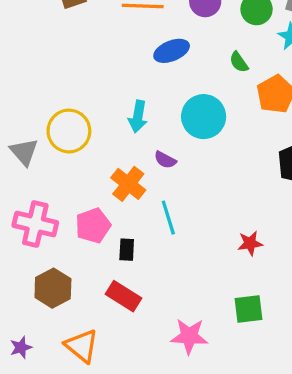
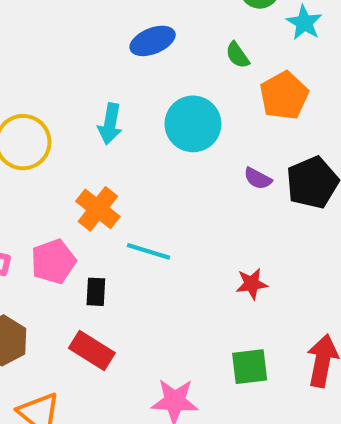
purple semicircle: (165, 160) -> (258, 179), moved
cyan line: (168, 218) -> (148, 251), turned -56

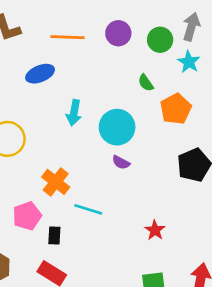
blue ellipse: (153, 41) -> (40, 74), moved
cyan arrow: (110, 124) -> (74, 113), moved
purple semicircle: (258, 179) -> (121, 162), moved
red star: (252, 284) -> (155, 230), turned -30

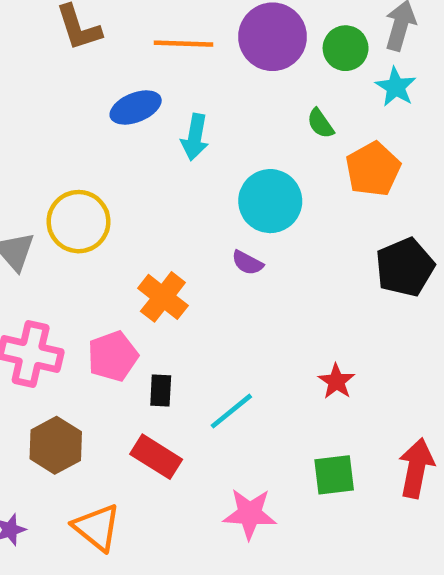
purple circle: (118, 33) -> (273, 37), size x1.5
cyan arrow: (74, 113) -> (195, 137), moved
purple semicircle: (121, 162) -> (247, 263), moved
cyan line: (88, 209) -> (231, 411), moved, turned -56

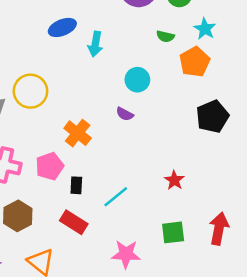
cyan star: (396, 87) -> (205, 29), moved
green semicircle: (320, 123) -> (165, 36), turned -42
cyan circle: (270, 201) -> (137, 80), size x0.7

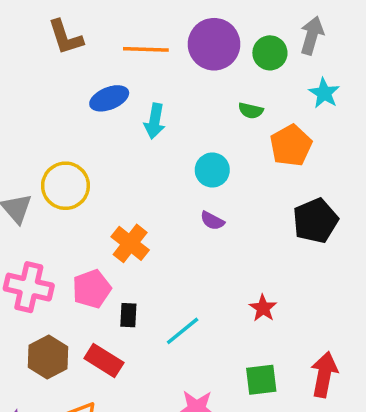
cyan star: (205, 29) -> (324, 93), moved
purple semicircle: (125, 114) -> (212, 221), moved
red rectangle: (74, 222) -> (104, 361), moved

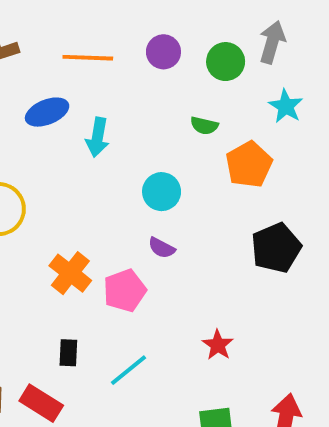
purple circle: (214, 44) -> (163, 52), size x0.6
pink pentagon: (92, 289) -> (125, 291), moved

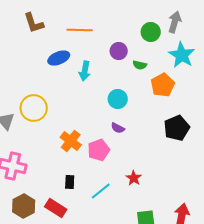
purple circle: (163, 52) -> (119, 51), moved
cyan star: (286, 106) -> (182, 55), size x1.5
red star: (218, 345) -> (134, 178), moved

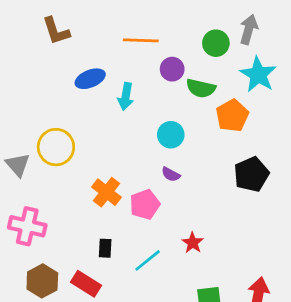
orange line: (80, 30) -> (141, 40), moved
green semicircle: (140, 65) -> (201, 88), size x1.5

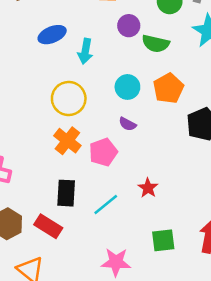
orange pentagon: (232, 116) -> (168, 88), moved
yellow circle: (56, 147) -> (69, 99), moved
black rectangle: (105, 248) -> (66, 193), size x1.5

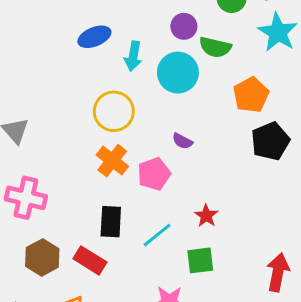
cyan circle: (127, 87) -> (178, 73), moved, size x1.4
orange pentagon: (168, 88) -> (251, 95), moved
green square: (163, 240) -> (200, 260), moved

